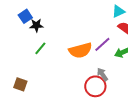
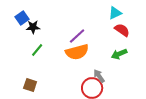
purple line: (102, 44) -> (77, 36), moved
brown square: (20, 84) -> (30, 85), moved

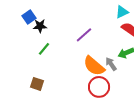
orange semicircle: (77, 52) -> (94, 66), moved, turned 55
gray arrow: (99, 76) -> (111, 64), moved

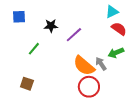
blue square: (29, 17) -> (19, 17), turned 32
black star: (40, 26) -> (51, 26), moved

